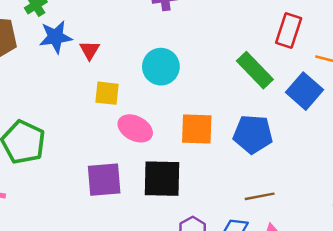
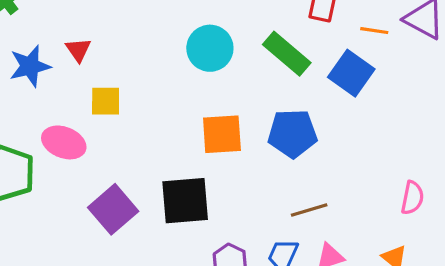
blue star: (56, 37) -> (30, 66), moved
cyan circle: (161, 67) -> (210, 48), moved
pink ellipse: (135, 128) -> (64, 142), moved
purple square: (104, 180) -> (113, 209), turned -30

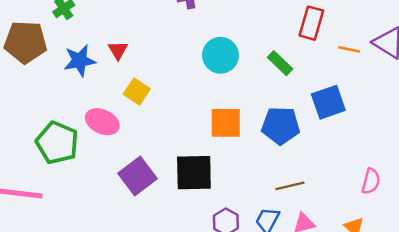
green rectangle: (287, 54) -> (280, 63), size x0.7
blue square: (351, 73) -> (328, 102), moved, turned 32
yellow square: (106, 101) -> (137, 92), turned 30

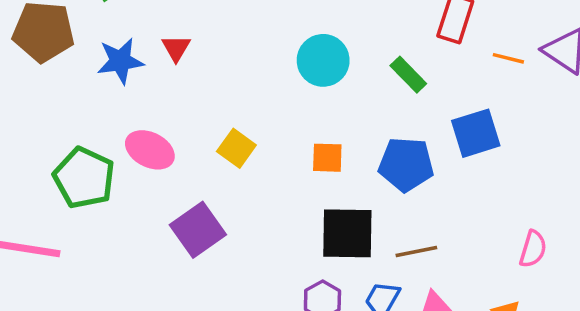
yellow square: (137, 92) -> (236, 148), moved
orange square: (226, 123) -> (327, 158), size x0.7
black square: (194, 173) -> (347, 233), moved

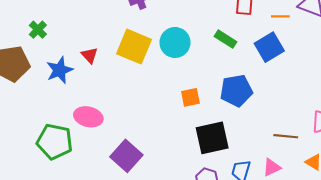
blue square: (476, 133) -> (269, 47), moved
yellow square: (236, 148) -> (134, 47), moved, size x1.6
brown line: (416, 252) -> (286, 136), moved, turned 30

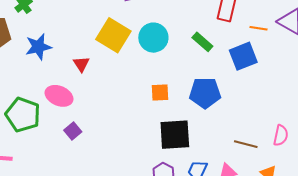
red triangle: (90, 55) -> (81, 64), moved
purple square: (126, 156) -> (73, 131), moved, size x0.6

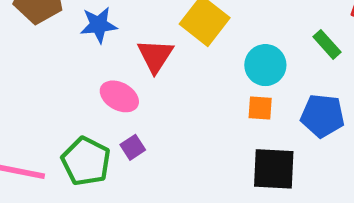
cyan circle: (153, 38) -> (265, 65), moved
red triangle: (81, 64) -> (155, 56), size x1.6
green pentagon: (23, 115) -> (86, 161), moved

